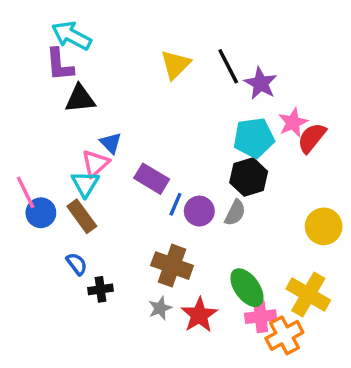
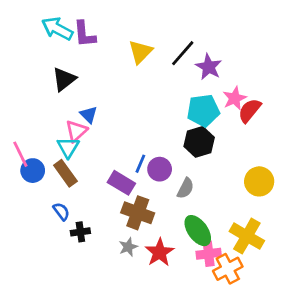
purple L-shape: (60, 65) -> (85, 34), moved
black line: (228, 66) -> (183, 53), turned 68
black triangle: (80, 99) -> (64, 79), turned -32
purple rectangle: (152, 179) -> (121, 183), moved
gray semicircle: (235, 213) -> (185, 188), moved

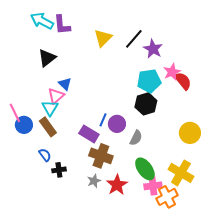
red semicircle: (250, 111) -> (183, 81), turned 102

